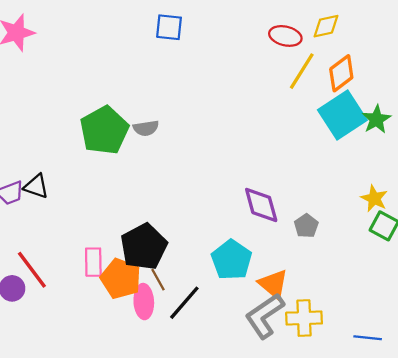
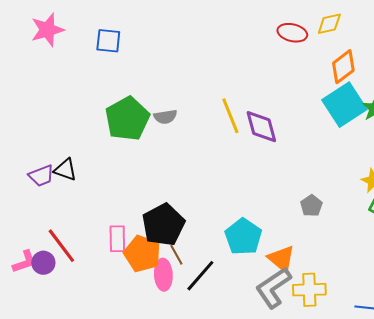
blue square: (169, 27) -> (108, 41), moved
yellow line: (302, 71) -> (230, 116), moved, turned -54
purple diamond: (261, 205) -> (261, 127), moved

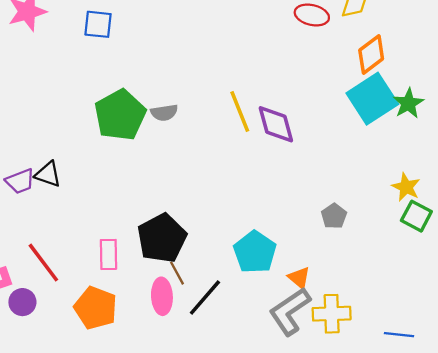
orange pentagon: (142, 254) -> (96, 308), moved
orange triangle: (281, 259) -> (299, 278), size x0.7
purple circle: (43, 263) -> (22, 302), moved

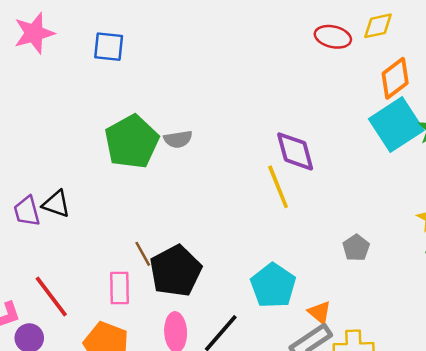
yellow line: (240, 111) -> (278, 187), moved
purple trapezoid: (20, 181) -> (27, 211), turned 96
brown line: (177, 273) -> (143, 254), moved

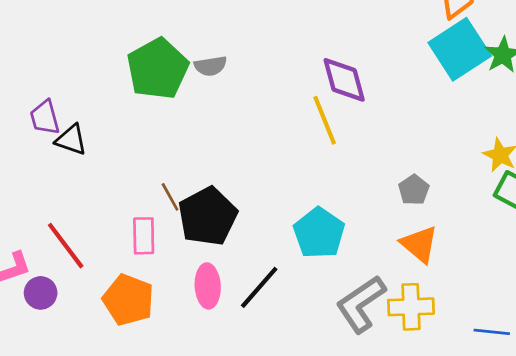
purple trapezoid: (27, 211) -> (45, 117), moved
orange triangle: (320, 312) -> (419, 244), moved, size x1.4

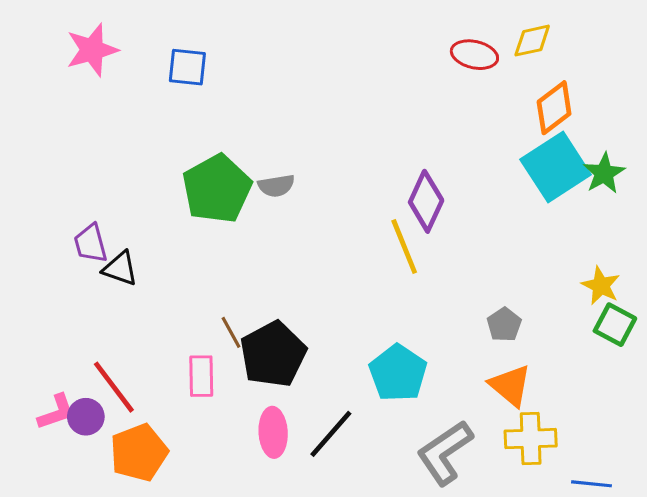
purple diamond: (344, 80) -> (426, 201), turned 40
purple circle: (41, 293) -> (86, 417), moved
orange pentagon: (128, 300) -> (139, 453), moved, turned 30
yellow cross: (411, 307) -> (531, 439), moved

